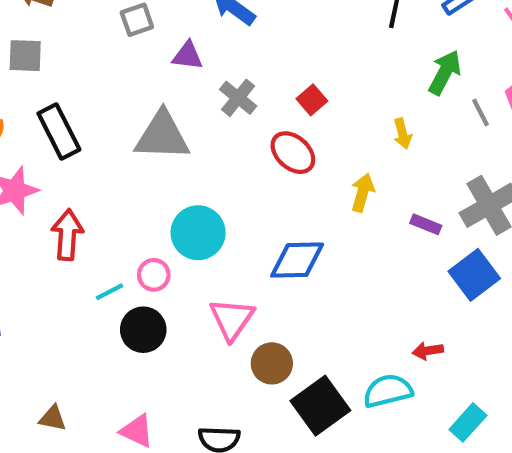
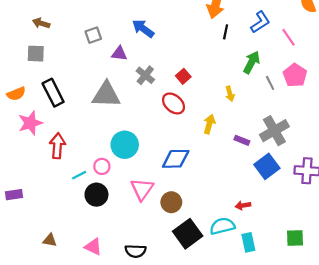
brown circle: (272, 363) -> (171, 202), moved
cyan rectangle: (468, 422) -> (248, 242), moved, turned -54

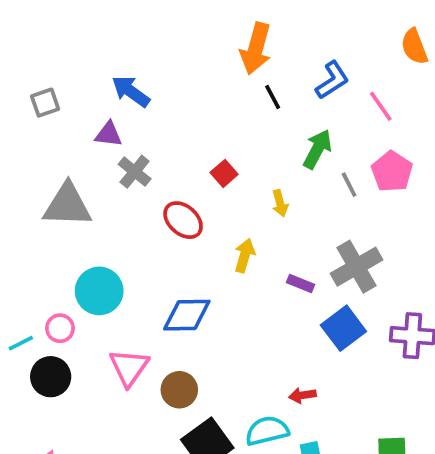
black line: (226, 32) -> (273, 97), turned -40
purple triangle: (119, 54) -> (108, 134), moved
red square: (183, 76) -> (224, 173), moved

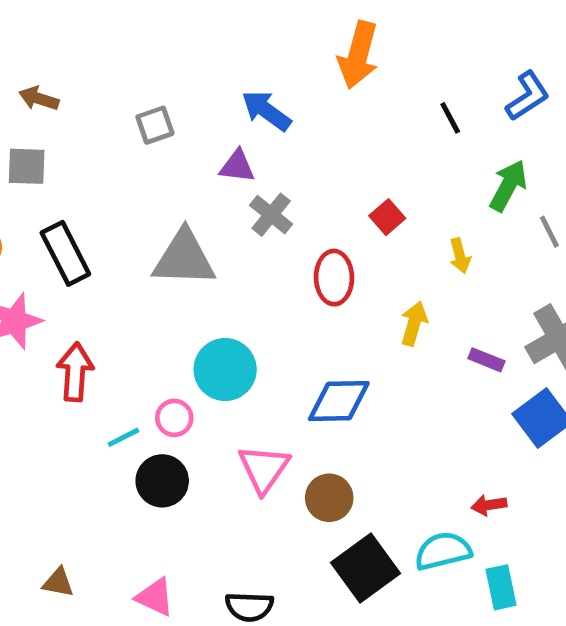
orange arrow: (256, 48) -> (358, 55), moved
red ellipse: (183, 220) -> (334, 278), turned 48

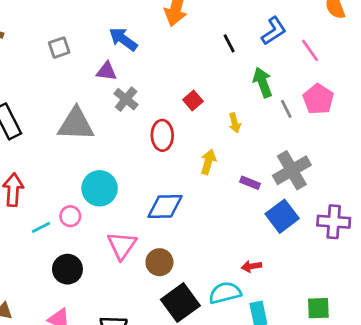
green arrow: (508, 186) -> (263, 82), turned -48
black circle: (162, 481) -> (67, 269), moved

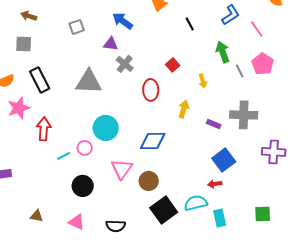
black line: (229, 43) -> (190, 24), moved
gray cross: (292, 170) -> (244, 115), turned 32
blue square: (282, 216) -> (224, 160), moved

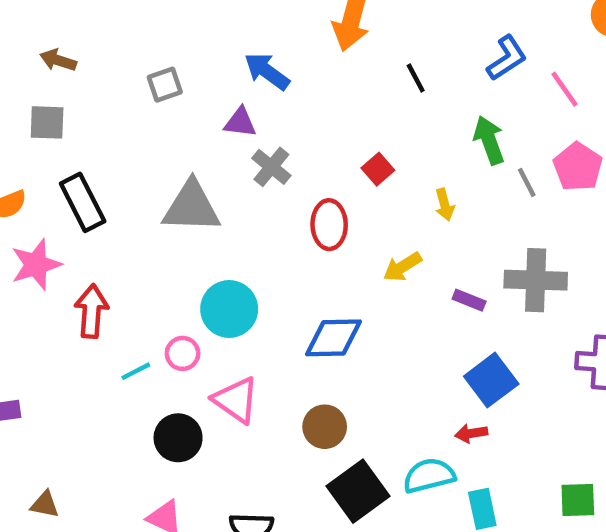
yellow arrow: (184, 109) -> (402, 267), turned -138
pink triangle: (122, 169) -> (236, 400), moved, turned -30
brown triangle: (37, 216) -> (45, 504), moved

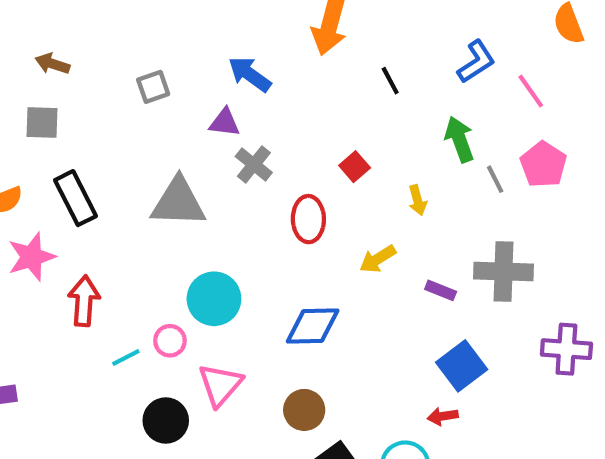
pink triangle: (236, 400) -> (220, 385), turned 36

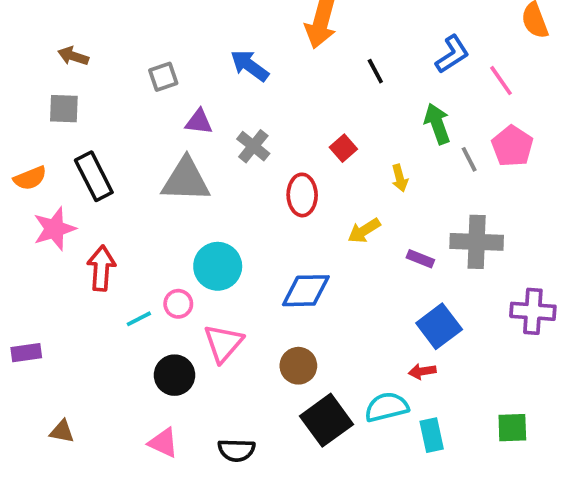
purple triangle: (224, 123) -> (199, 122), moved

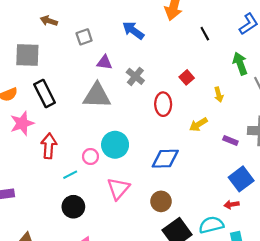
brown arrow: (73, 56) -> (49, 21), moved
gray square: (64, 109) -> (27, 55), size x1.4
pink circle: (178, 304) -> (90, 157), moved
black circle: (175, 375) -> (73, 207), moved

